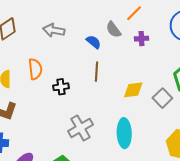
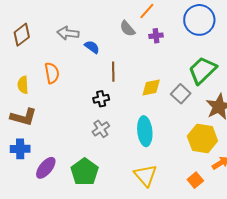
blue semicircle: (94, 42) -> (92, 47), moved
black cross: (61, 87) -> (101, 99), moved
gray cross: (80, 128) -> (101, 129), size x0.7

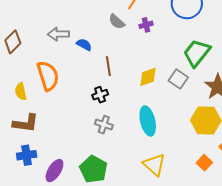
orange semicircle: (52, 73) -> (48, 76), size x1.4
gray cross: (101, 129) -> (104, 125), turned -30

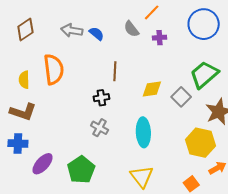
blue semicircle: (84, 45) -> (97, 34), moved

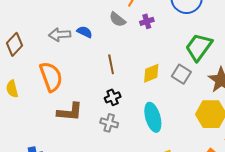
yellow semicircle: (24, 80) -> (12, 89), moved
black cross: (101, 98) -> (113, 97), moved
brown L-shape: (23, 112) -> (70, 112), moved

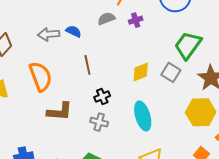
gray semicircle: (117, 19) -> (106, 19), turned 120
brown line: (111, 64) -> (87, 65), moved

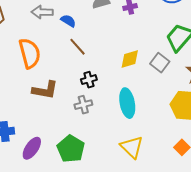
blue semicircle: (74, 31) -> (68, 21), moved
brown line: (87, 65) -> (78, 47), turned -36
gray cross: (99, 122) -> (83, 105), turned -36

